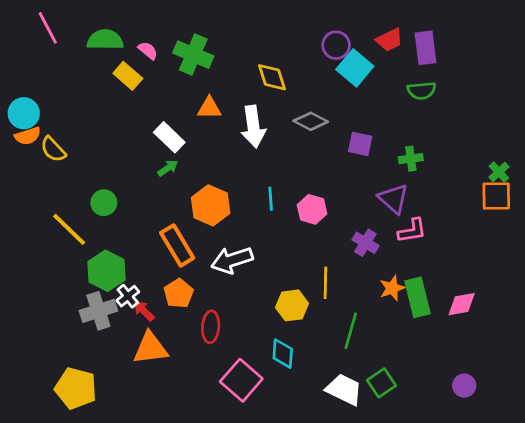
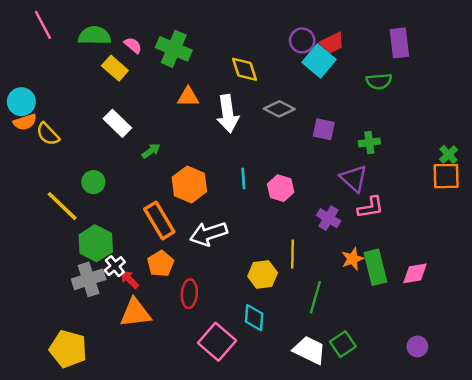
red trapezoid: (389, 40) -> (332, 43), moved
purple rectangle: (426, 48) -> (399, 43), moved
white rectangle: (169, 137) -> (117, 123), moved

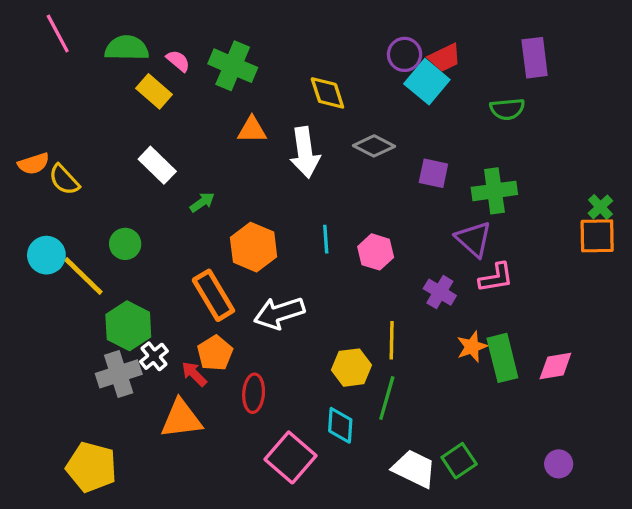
cyan circle: (21, 102) -> (46, 255), moved
green cross: (369, 142) -> (494, 191), size x1.5
red arrow: (129, 279) -> (194, 374), moved
green line: (315, 297) -> (387, 398), moved

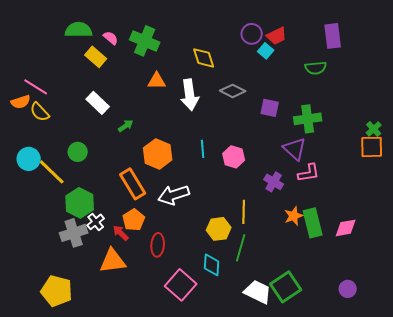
pink line: (58, 34) -> (36, 87), moved, turned -30
cyan square: (427, 82) -> (266, 51), size x0.6
green square: (459, 461) -> (286, 287), size x1.4

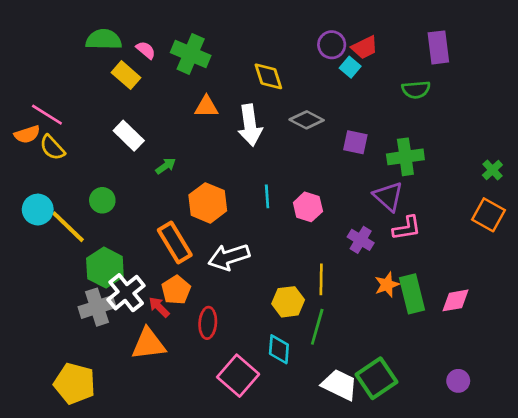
orange square: (372, 147) -> (489, 215), moved, turned 30
white cross: (96, 222) -> (126, 293), size x1.6

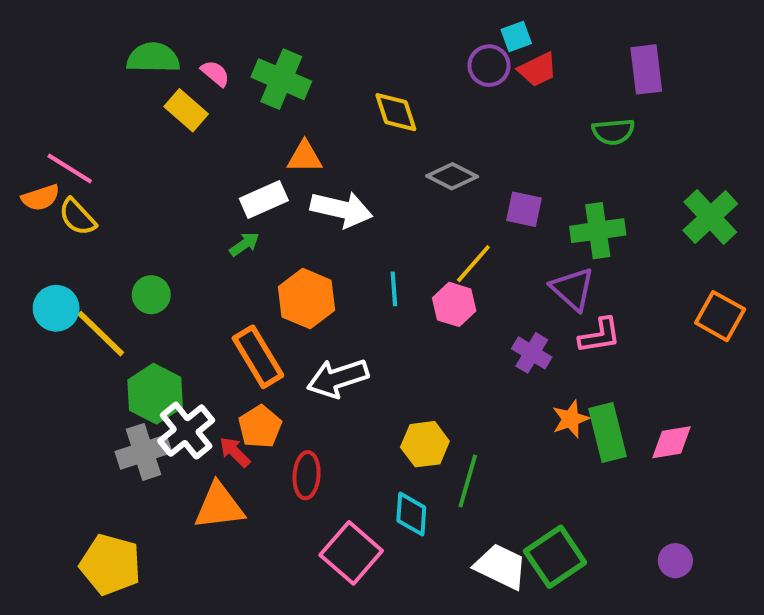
cyan square: (350, 67) -> (516, 36), moved, turned 30
white arrow: (250, 125) -> (341, 209), moved, turned -69
white rectangle: (129, 136) -> (264, 200), moved, turned -68
green cross: (492, 170) -> (710, 217), moved, size x1.8
yellow line: (321, 279) -> (473, 264), moved, turned 40

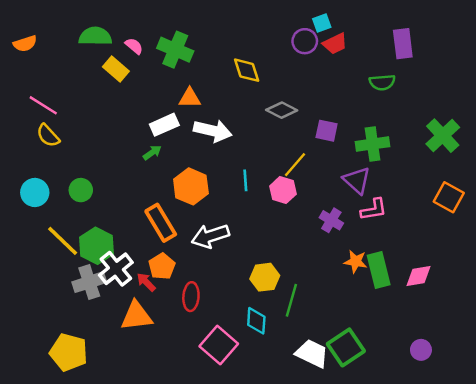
orange semicircle: (41, 198) -> (25, 44), moved
green circle: (151, 295) -> (81, 190), moved
yellow line: (101, 334) -> (63, 241), moved
orange star: (571, 419) -> (356, 261), turned 30

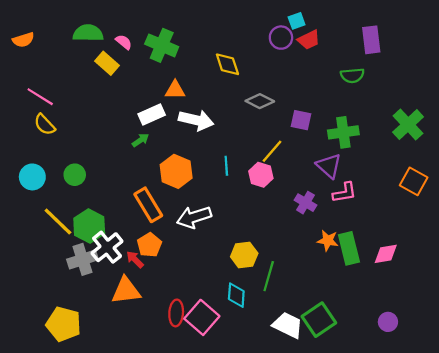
red ellipse: (191, 297) -> (176, 313), moved

